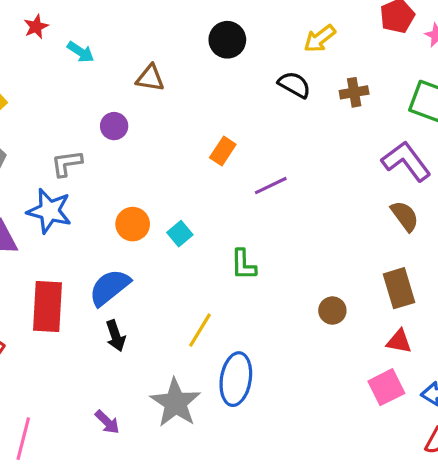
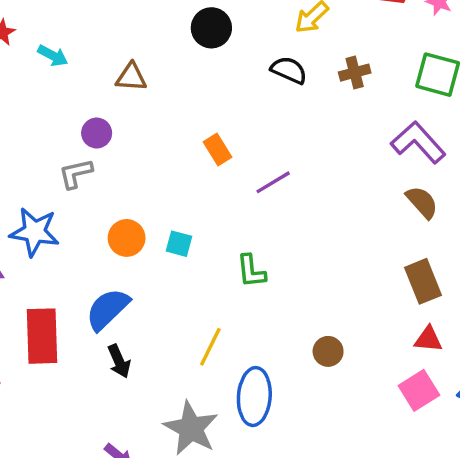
orange rectangle: (223, 151) -> (217, 149), turned -60
gray L-shape: (67, 163) -> (76, 173), moved
cyan square: (180, 234) -> (179, 244), turned -30
brown circle: (332, 310) -> (328, 351), moved

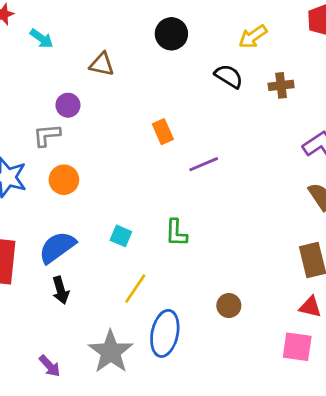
orange circle: (127, 238) -> (64, 180), moved
cyan square: (179, 244) -> (121, 236), moved
pink square: (419, 390) -> (297, 347), turned 32

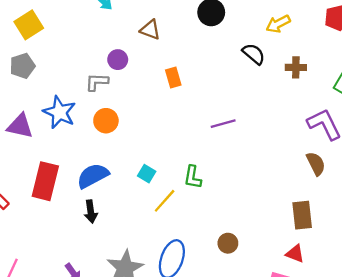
orange rectangle: (163, 132) -> (173, 78), moved
yellow line: (135, 289) -> (165, 201), moved

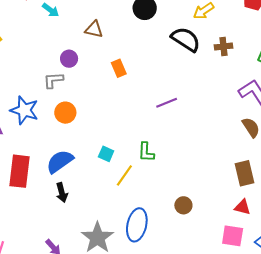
black semicircle: (254, 54) -> (186, 39), size x1.4

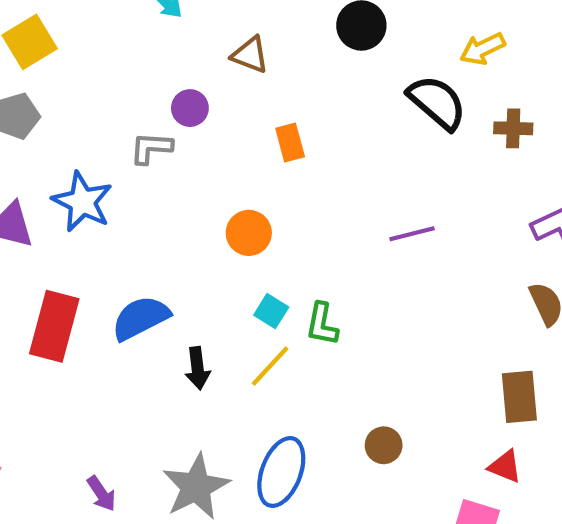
purple line: (167, 103) -> (412, 234), moved
orange circle: (65, 113) -> (249, 233), moved
cyan square: (106, 154) -> (271, 311), moved
black arrow: (62, 192) -> (198, 368), moved

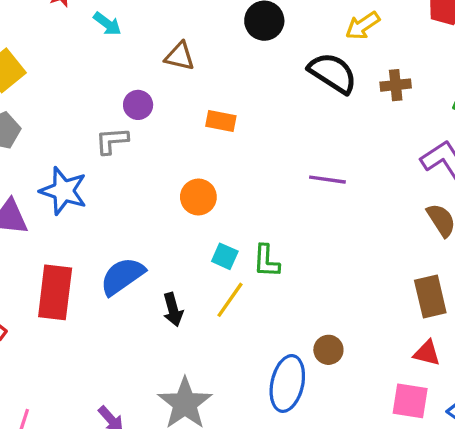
orange rectangle: (290, 142) -> (221, 121), turned -56
purple line: (412, 234) -> (327, 180), turned 30
blue ellipse: (281, 472) -> (287, 383), moved

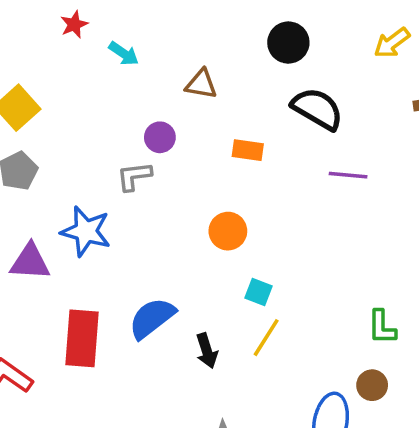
black semicircle: (333, 73) -> (317, 109), moved
purple line: (327, 180) -> (348, 175), moved
green L-shape: (266, 261) -> (382, 327), moved

